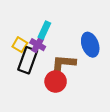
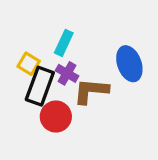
purple cross: (38, 45) -> (67, 73), moved
red circle: (56, 81) -> (56, 117), moved

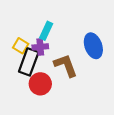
purple cross: (67, 73) -> (40, 47), moved, turned -35
brown L-shape: (91, 91) -> (66, 65), turned 65

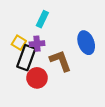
cyan rectangle: (46, 31) -> (42, 19), moved

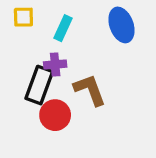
yellow square: (19, 43) -> (23, 17), moved, turned -32
blue ellipse: (86, 43) -> (121, 25), moved

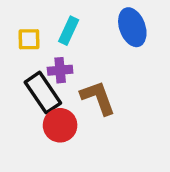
yellow square: (23, 17) -> (29, 39), moved
black rectangle: (39, 85) -> (43, 93), turned -54

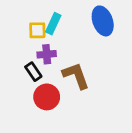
yellow square: (29, 39) -> (37, 30), moved
black rectangle: (43, 93) -> (33, 72), size x0.6

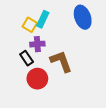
yellow square: (37, 30) -> (30, 25), turned 32

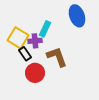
cyan rectangle: (43, 19) -> (45, 29), moved
yellow square: (30, 25) -> (18, 38), moved, size x1.5

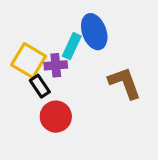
blue ellipse: (77, 16) -> (94, 32), moved
brown L-shape: (57, 57) -> (125, 83), moved

